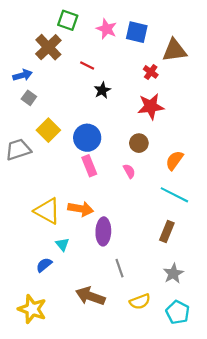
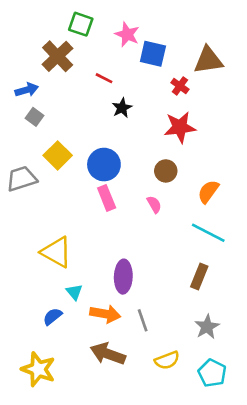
blue square: (137, 32) -> (153, 54), moved
orange arrow: (81, 209) -> (105, 314), moved

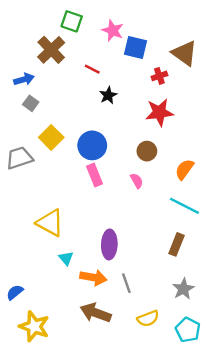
brown triangle: (208, 60) -> (184, 53), turned 44
red cross: (180, 86) -> (159, 76), turned 35
blue semicircle: (52, 316) -> (15, 292), moved

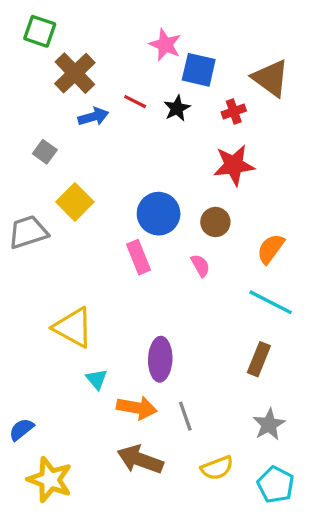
green square: (72, 21) -> (40, 31), moved
blue arrow: (24, 79) -> (93, 117), moved
black star: (108, 95) -> (177, 108), moved
blue circle: (92, 145) -> (159, 214), moved

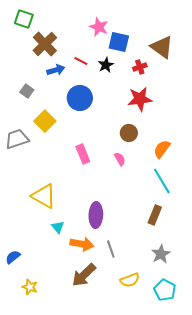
blue circle: (159, 214) -> (80, 98), moved
cyan line: (271, 302) -> (162, 181), turned 32
brown arrow: (140, 460) -> (84, 275), turned -64
yellow star: (50, 480) -> (30, 287), size x0.6

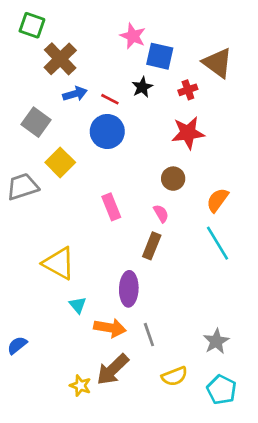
red line: (81, 61) -> (110, 99), moved
gray square: (27, 91) -> (36, 122), size x1.5
brown rectangle: (155, 215) -> (152, 246), moved
yellow star: (30, 287) -> (80, 386), moved

